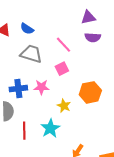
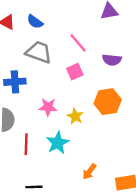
purple semicircle: (93, 37) -> (112, 60), moved
pink star: (41, 87) -> (48, 107), moved
blue cross: (18, 89) -> (15, 82), moved

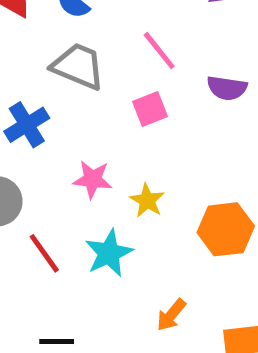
blue cross: (15, 82) -> (27, 125), turned -30
orange hexagon: (108, 102) -> (226, 229), moved
red line: (26, 144) -> (44, 253), turned -40

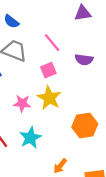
yellow star: (147, 200) -> (49, 98), moved, size x1.5

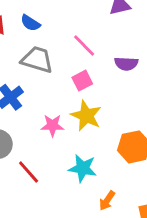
cyan star: (30, 138) -> (83, 168), moved, turned -30

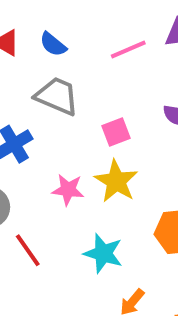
pink line: (84, 46) -> (128, 49), moved, turned -75

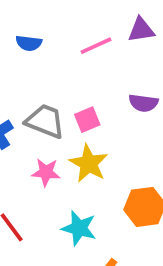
blue semicircle: (53, 44) -> (29, 43), turned -30
gray trapezoid: (57, 96) -> (45, 121), moved

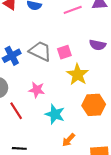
yellow star: (89, 163) -> (78, 74), moved
pink star: (46, 172) -> (37, 90), moved

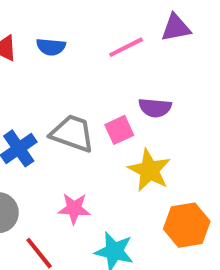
purple semicircle: (98, 45) -> (155, 108), moved

